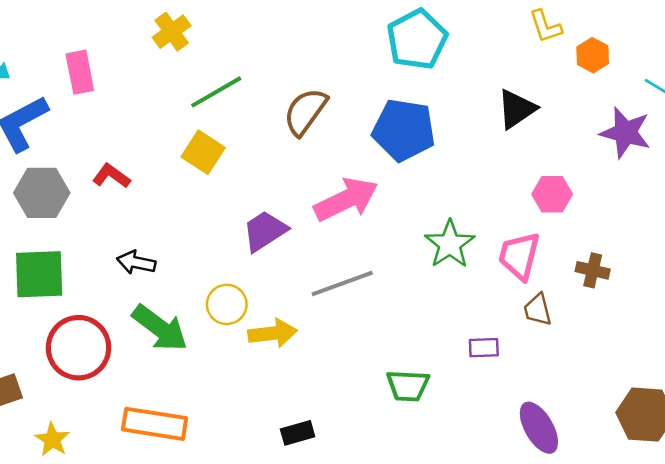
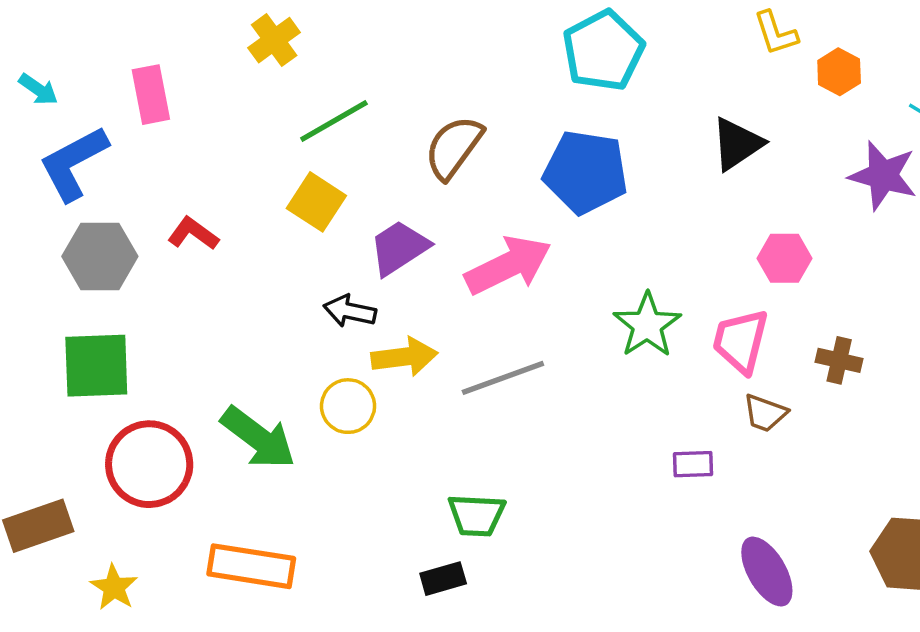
purple trapezoid: (265, 231) -> (399, 248), moved
black arrow: (136, 262) -> (350, 311), moved
brown trapezoid: (538, 310) -> (765, 413), turned -56
yellow arrow: (273, 333) -> (404, 357), moved
green trapezoid: (408, 386) -> (476, 515), moved

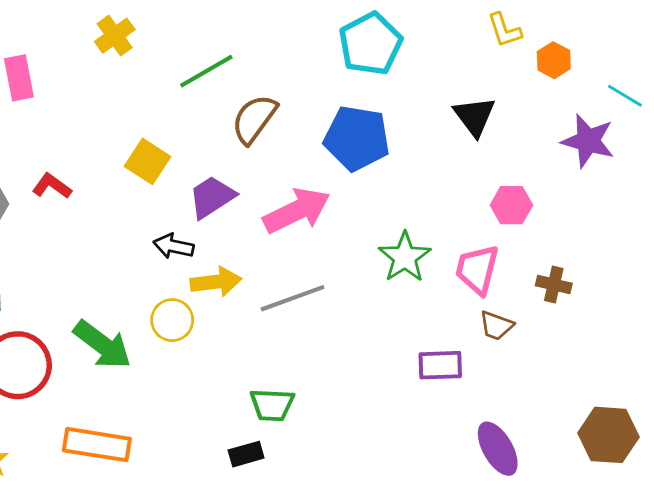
green line: (334, 121) -> (206, 71), moved
black triangle: (737, 144) -> (474, 116), turned -33
purple rectangle: (693, 464) -> (440, 365), size x1.4

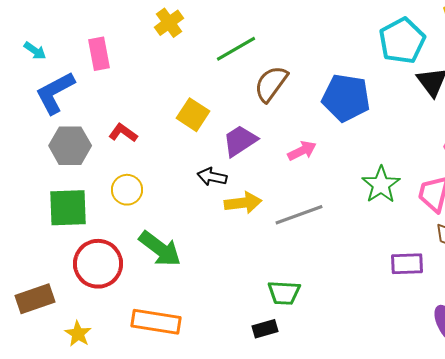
cyan pentagon: (371, 44) -> (402, 41), moved
pink arrow: (297, 211) -> (302, 151), size x0.6
yellow circle: (172, 320) -> (127, 190), moved

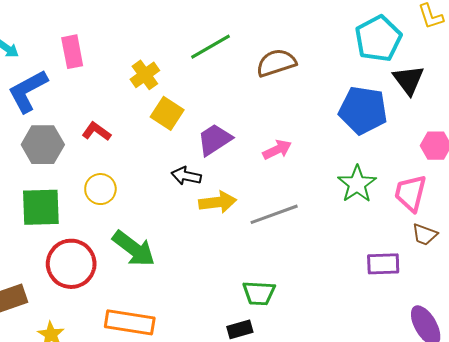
yellow cross: (169, 23) -> (145, 75), moved
brown semicircle: (271, 84) -> (276, 63), moved, turned 36
blue pentagon: (346, 98) -> (363, 110), moved

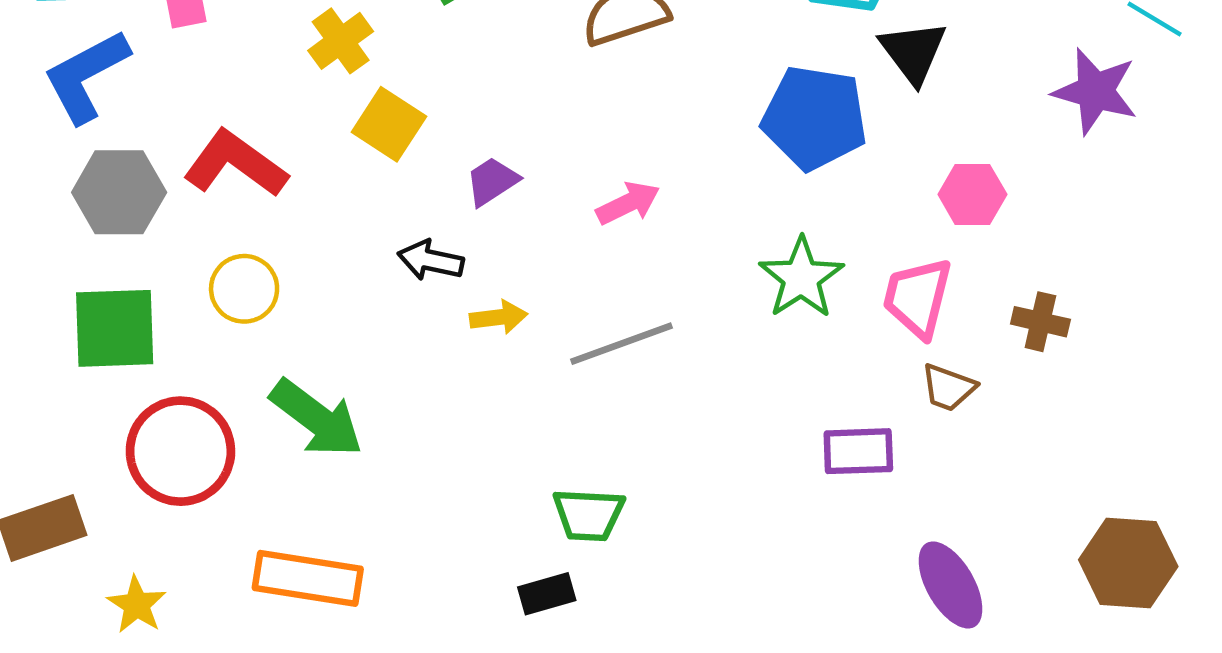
red L-shape: (96, 131) -> (235, 164), size x1.6
purple trapezoid: (215, 140) -> (492, 181), size x0.7
yellow arrow: (218, 202) -> (499, 317), size x0.7

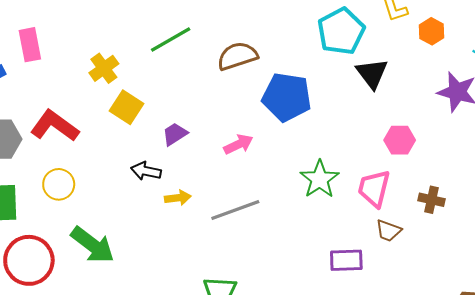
blue pentagon: (814, 118) -> (287, 97), moved

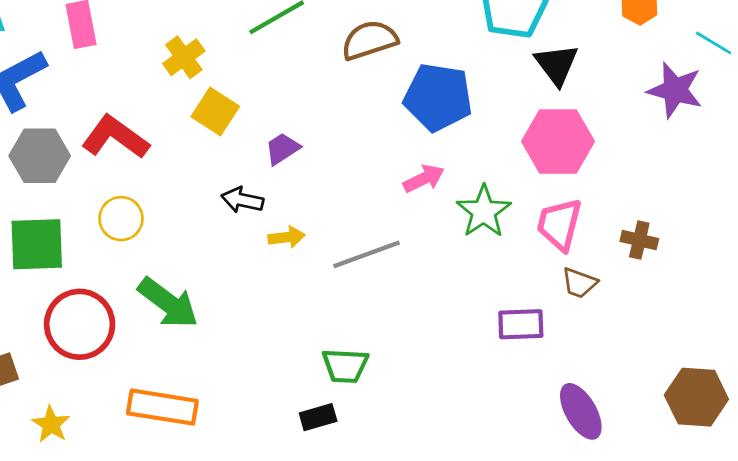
pink hexagon: (400, 140) -> (558, 141), moved, size x1.6
pink arrow: (238, 144) -> (424, 179), moved

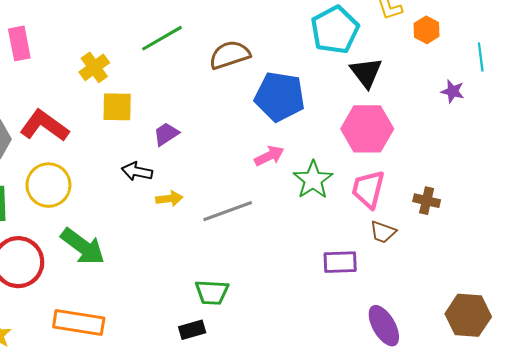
cyan line: (714, 43) -> (481, 57), turned 52
purple star: (675, 90) -> (453, 91), size x0.6
yellow square: (215, 112) -> (117, 107), turned -32
yellow circle: (121, 219) -> (48, 185), size x1.4

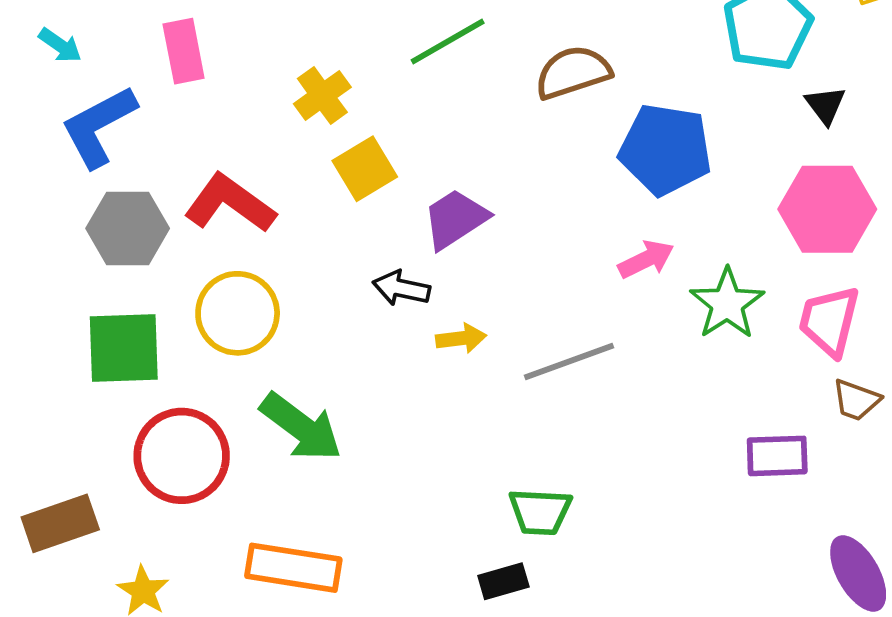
black triangle: (366, 73) -> (825, 105), size x0.7
yellow square: (117, 107) -> (365, 169), turned -32
purple trapezoid: (166, 134) -> (455, 219), size x1.4

